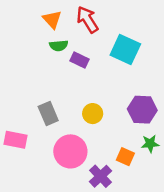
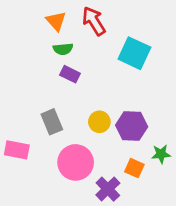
purple rectangle: (80, 60) -> (70, 74), moved
purple hexagon: (142, 110) -> (132, 126), moved

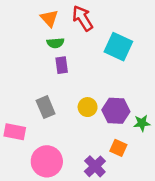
purple rectangle: (70, 74) -> (62, 65), turned 56
green star: (161, 154) -> (142, 123), moved
pink circle: (76, 162) -> (47, 161), moved

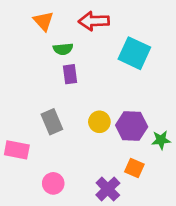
orange triangle: (49, 18) -> (43, 21), moved
red arrow: (83, 18) -> (94, 21), turned -60
pink circle: (47, 161) -> (53, 183), size x0.6

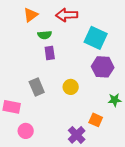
orange triangle: (43, 21) -> (31, 15), turned 35
purple hexagon: (132, 126) -> (103, 67), moved
pink circle: (53, 183) -> (26, 131), moved

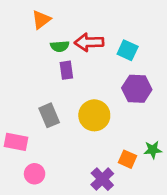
red arrow: (67, 15) -> (89, 42), moved
cyan square: (96, 38) -> (128, 50), size x0.7
yellow circle: (71, 87) -> (94, 115), size x1.5
green star: (115, 100) -> (153, 150), moved

